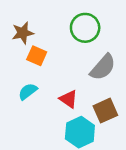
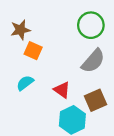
green circle: (85, 28) -> (91, 25), moved

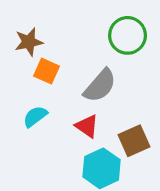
gray semicircle: (93, 61) -> (100, 86), moved

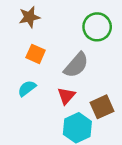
brown star: (29, 42) -> (29, 17), moved
red triangle: (87, 126) -> (66, 96), turned 36

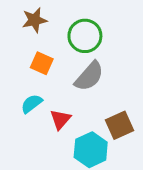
green circle: (97, 27) -> (85, 36), moved
red triangle: (66, 96) -> (60, 119), moved

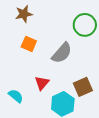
green circle: (85, 36) -> (85, 25), moved
cyan semicircle: (32, 104) -> (16, 96), moved, turned 77

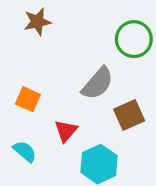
orange square: (29, 44) -> (28, 99), moved
brown square: (83, 87) -> (129, 115), moved

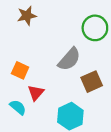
red triangle: (66, 131) -> (36, 93), moved

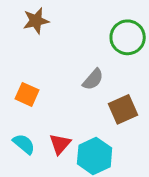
gray semicircle: (69, 59) -> (93, 79), size x0.7
red triangle: (36, 93) -> (60, 144), moved

